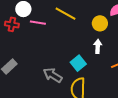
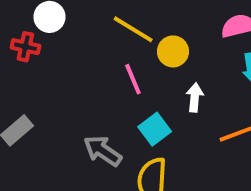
pink line: (38, 23) -> (133, 79), moved, turned 56
yellow circle: (100, 23) -> (173, 51), moved

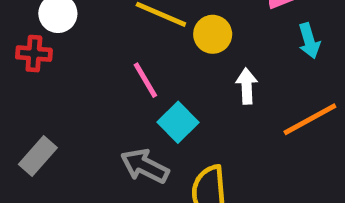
pink line: (133, 79) -> (145, 80), moved
cyan square: (155, 129) -> (178, 122), moved

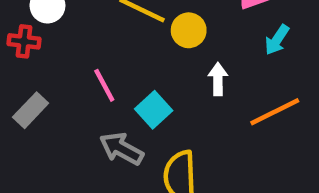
cyan arrow: (309, 41) -> (277, 40), turned 48
pink line: (145, 80) -> (104, 85), moved
gray rectangle: (38, 156) -> (31, 110), moved

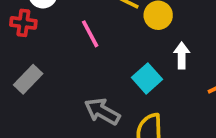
pink line: (104, 85) -> (90, 34), moved
cyan square: (154, 110) -> (147, 78), moved

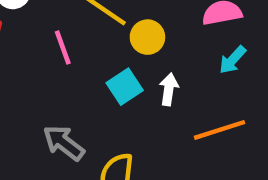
cyan square: (147, 78) -> (125, 87), moved

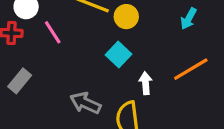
pink line: (63, 48) -> (53, 32), moved
white arrow: (169, 89) -> (146, 83), moved

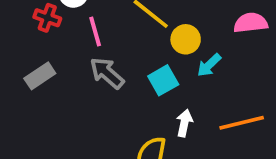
cyan arrow: (189, 19) -> (209, 65), moved
gray arrow: (85, 103) -> (107, 73), moved

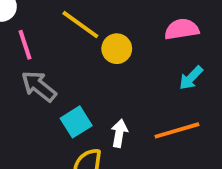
cyan arrow: (209, 65) -> (191, 78), moved
cyan square: (163, 80) -> (76, 122), moved

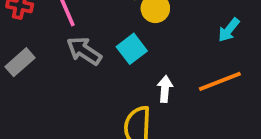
cyan square: (76, 122) -> (132, 49), moved

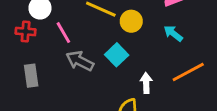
cyan arrow: (229, 30) -> (173, 33), moved, turned 96
gray rectangle: (20, 62) -> (31, 76), turned -50

